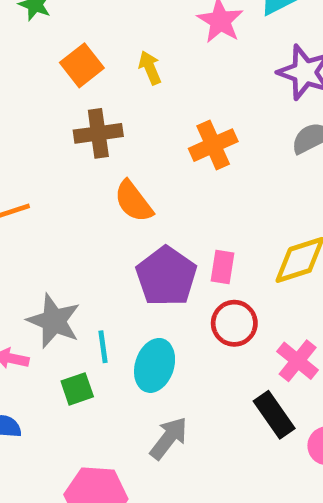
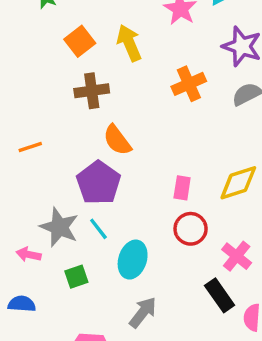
yellow arrow: (150, 68) -> (129, 43), size x1.5
orange cross: (213, 145) -> (189, 84), moved
purple pentagon: (166, 276) -> (98, 183), moved
cyan line: (103, 347) -> (98, 229), moved, turned -30

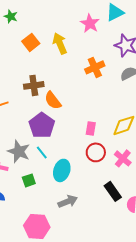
brown cross: (92, 91) -> (34, 85), moved
pink cross: (237, 256) -> (123, 158), moved
gray arrow: (143, 312) -> (68, 201), turned 30

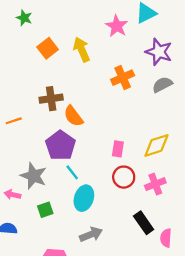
cyan line: (42, 152) -> (72, 172), moved
pink cross: (123, 158) -> (155, 184), turned 30

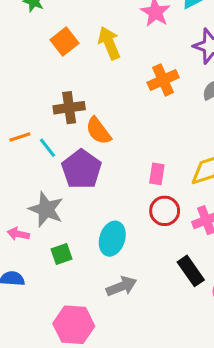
cyan line: (72, 172) -> (48, 148), moved

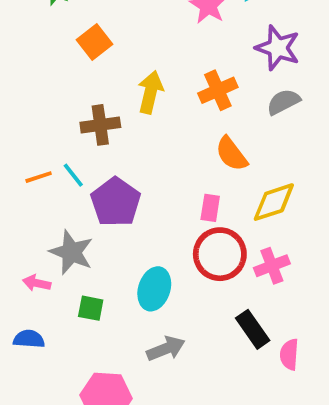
yellow arrow: (109, 43) -> (150, 92), moved, turned 36
orange semicircle: (98, 131) -> (231, 154), moved
orange line: (20, 137) -> (39, 177), moved
red circle: (165, 211) -> (220, 254), size x1.4
green square: (61, 254) -> (91, 308), turned 30

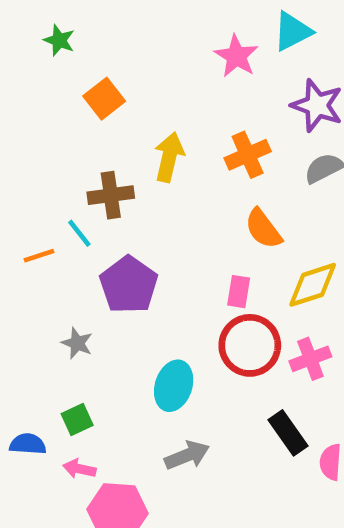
cyan line: (73, 175) -> (79, 233), moved
gray star: (71, 252) -> (77, 343), size x0.6
pink arrow: (37, 283) -> (79, 469), moved
green square: (91, 308) -> (77, 419), moved, turned -36

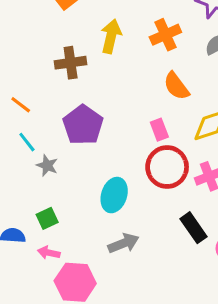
cyan line: (79, 233) -> (27, 142), moved
orange line: (39, 256) -> (21, 105), turned 55
pink rectangle: (239, 292) -> (159, 130), turned -30

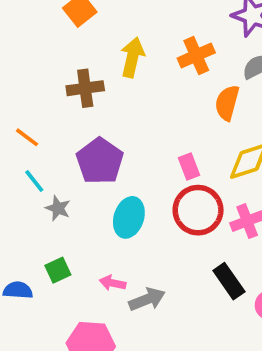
orange semicircle: (176, 86) -> (227, 103), moved, turned 52
cyan ellipse: (114, 195) -> (129, 217), moved
pink arrow: (49, 253) -> (112, 283), moved

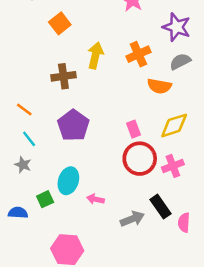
orange semicircle: (227, 103) -> (159, 86), turned -95
gray star: (58, 208) -> (23, 165), moved
cyan ellipse: (129, 217) -> (68, 181), moved
pink arrow: (112, 283) -> (95, 199), moved
gray arrow: (147, 299) -> (132, 219), moved

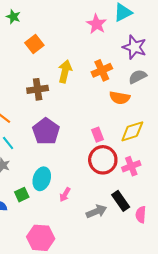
pink arrow: (95, 199) -> (65, 195), turned -72

